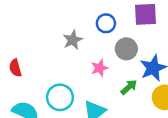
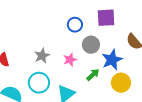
gray star: (73, 40) -> (42, 56), moved

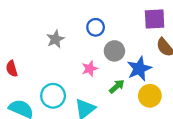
purple square: (106, 18) -> (155, 19), moved
gray star: (42, 56) -> (55, 39), moved

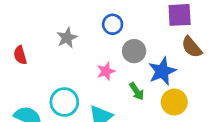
red semicircle: (12, 69) -> (20, 55), moved
green arrow: (117, 86) -> (137, 91), turned 98

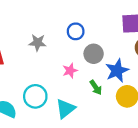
gray star: (67, 38) -> (38, 43), turned 30

